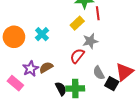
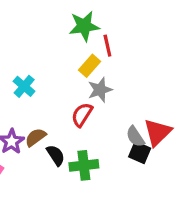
yellow rectangle: (77, 23) -> (89, 66), moved
gray semicircle: (99, 73) -> (135, 137), moved
black semicircle: (61, 89) -> (56, 155), moved

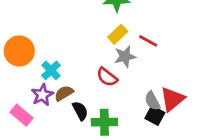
red line: (107, 46) -> (148, 41), moved, turned -54
cyan cross: (24, 86) -> (51, 70), moved
red semicircle: (82, 115) -> (107, 77), turned -90

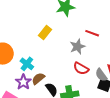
yellow rectangle: (118, 34) -> (45, 32), moved
red semicircle: (107, 77) -> (81, 68), moved

